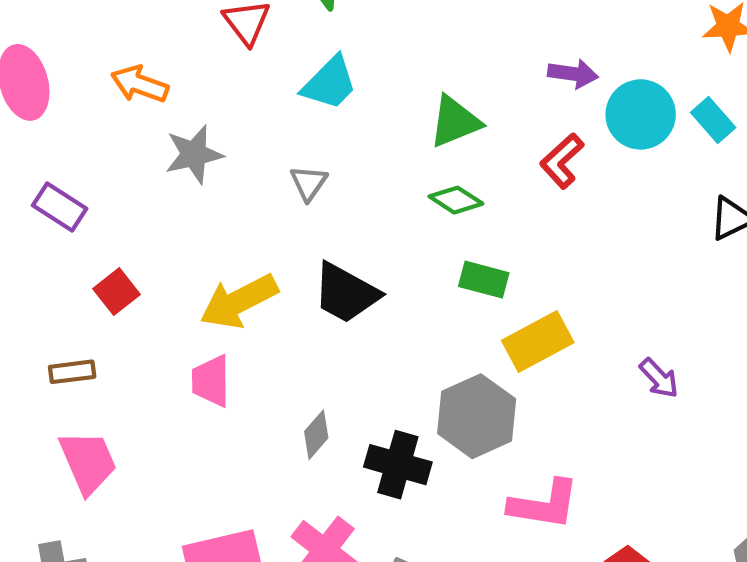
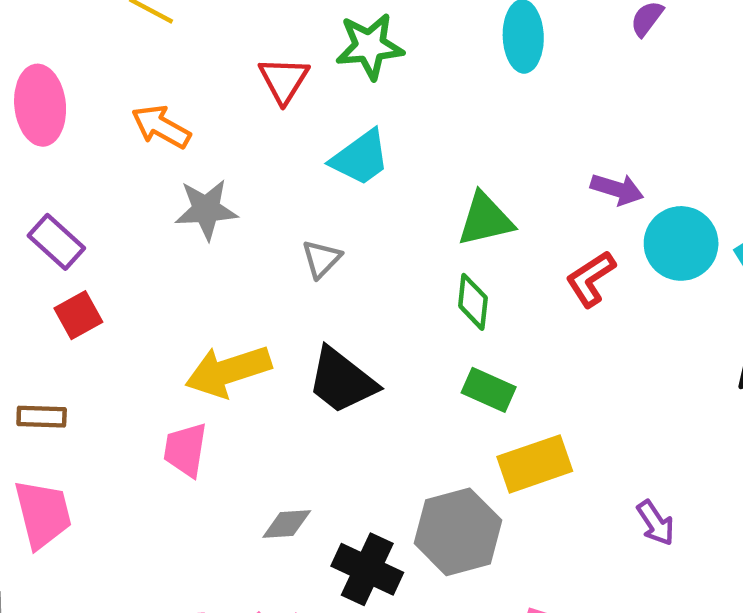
green diamond: (456, 200) -> (473, 302), turned 54
red square: (117, 292) -> (78, 315), moved
gray diamond: (316, 435) -> (287, 524), turned 36

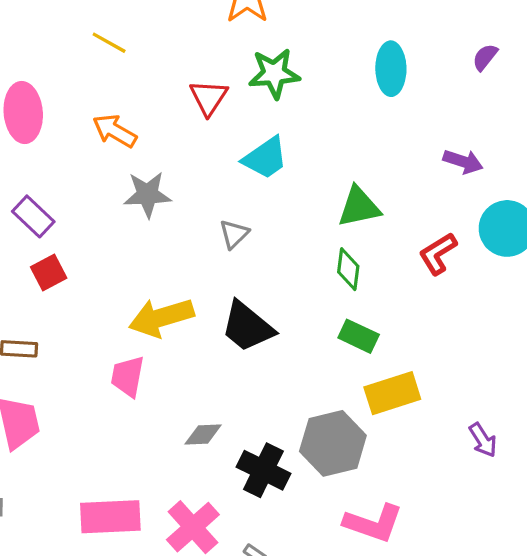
purple arrow: (617, 189) -> (463, 162), moved

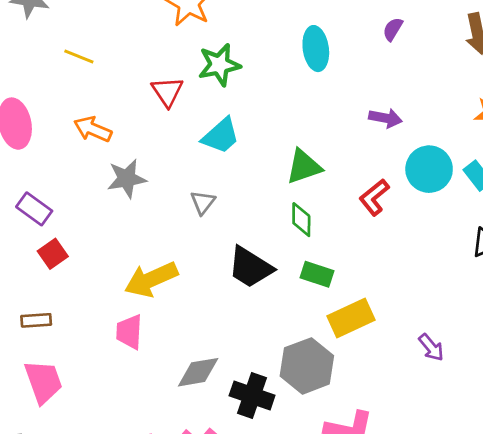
black trapezoid: (247, 327) -> (250, 267), moved
gray diamond: (203, 434) -> (198, 372), size x1.4

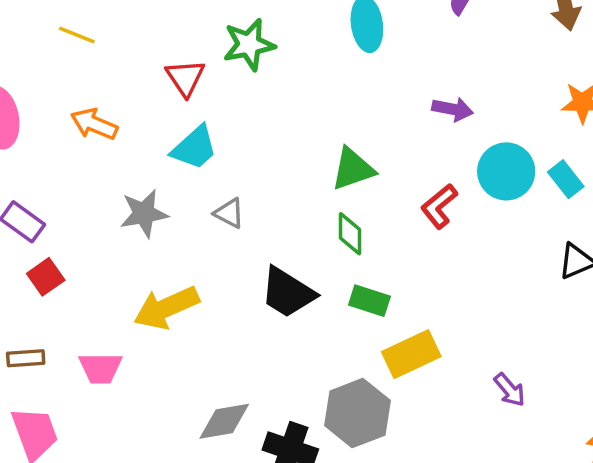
cyan trapezoid: (221, 136) -> (194, 148), moved
gray star: (127, 179) -> (144, 213), moved
gray triangle: (203, 202) -> (229, 213), turned -40
pink trapezoid: (129, 332) -> (101, 368), moved, turned -93

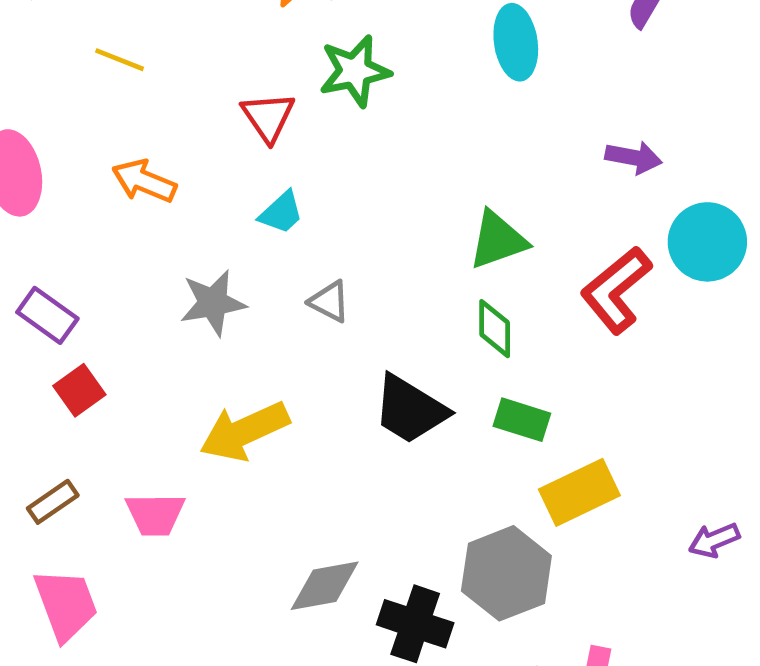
cyan trapezoid: (194, 148) -> (281, 213), size x0.7
red L-shape: (439, 206) -> (616, 290), size x1.4
brown rectangle: (26, 358) -> (53, 502), turned -30
purple arrow: (510, 390) -> (714, 540), turned 108

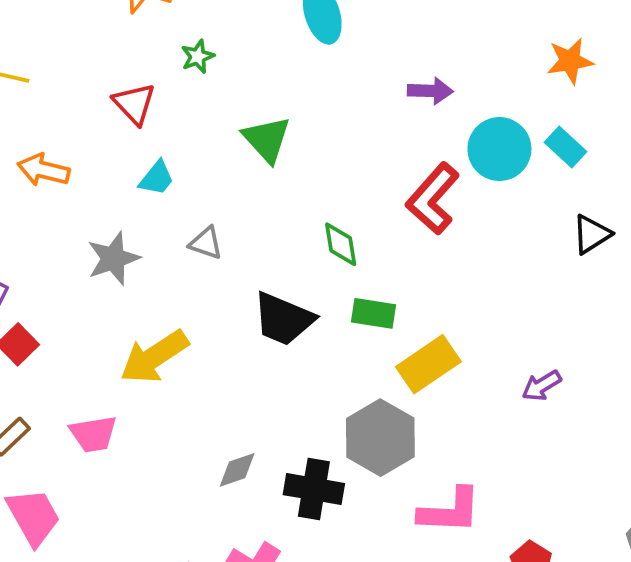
green star: (355, 71) -> (198, 57), size x0.6
green triangle: (498, 240) -> (267, 139), moved, turned -44
gray diamond: (325, 586) -> (237, 470), size x0.7

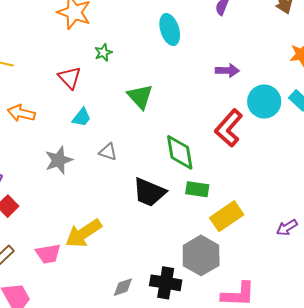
green diamond: (341, 244) -> (180, 152), size x1.5
yellow arrow: (154, 357) -> (84, 233), moved
gray diamond: (237, 470) -> (123, 287), moved

